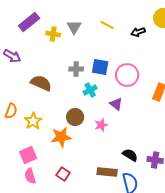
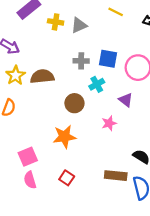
gray triangle: (74, 27) -> (79, 25), moved, turned 35
brown semicircle: (41, 83) -> (42, 76), turned -30
brown circle: (75, 117) -> (74, 103), moved
yellow star: (33, 121) -> (15, 75), moved

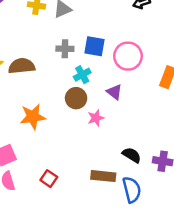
brown circle: (74, 103) -> (76, 98), moved
orange star: (64, 137) -> (33, 117), moved

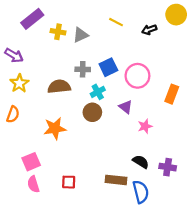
blue square: (95, 46) -> (108, 67), turned -36
brown semicircle: (22, 66) -> (59, 87), moved
pink star: (96, 118) -> (145, 126), moved
red square: (49, 179) -> (69, 182), turned -32

